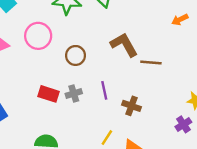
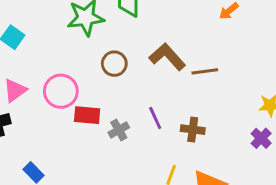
pink circle: (38, 36) -> (61, 91), moved
brown circle: (75, 55) -> (114, 64), moved
red rectangle: (48, 94) -> (87, 115), moved

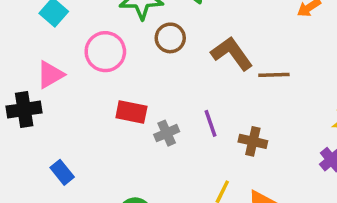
brown circle: (114, 64) -> (170, 38), moved
pink circle: (61, 91) -> (105, 52), moved

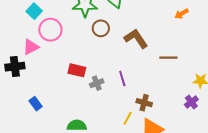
pink circle: (105, 52) -> (50, 30), moved
brown line: (274, 75) -> (168, 58), moved
brown cross: (253, 141) -> (144, 103), moved

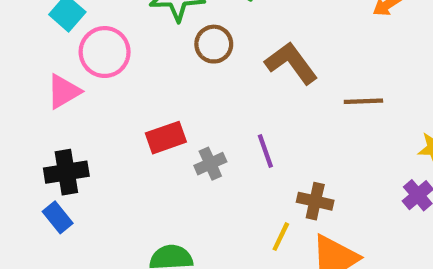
black cross: (15, 67) -> (66, 172), moved
red rectangle: (77, 70) -> (166, 138), turned -30
blue rectangle: (36, 104) -> (58, 217), moved

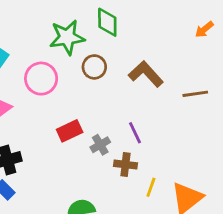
pink circle: (105, 52) -> (41, 79), moved
brown cross: (315, 201) -> (125, 165), moved

